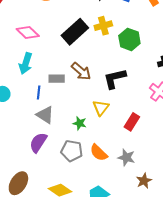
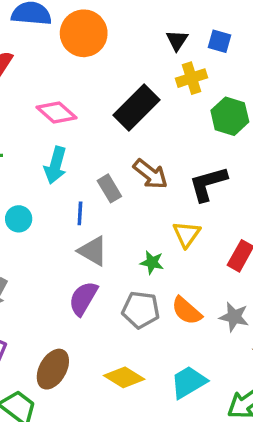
yellow cross: (103, 26) -> (191, 78), moved
gray rectangle: (57, 79) -> (109, 188), turned 63

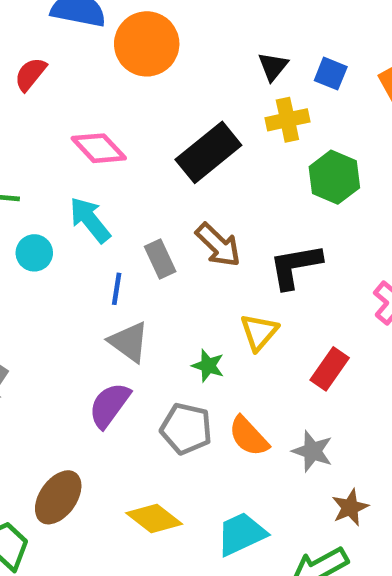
cyan arrow: (55, 165) -> (90, 220), turned 120
cyan circle: (19, 219) -> (34, 253), moved

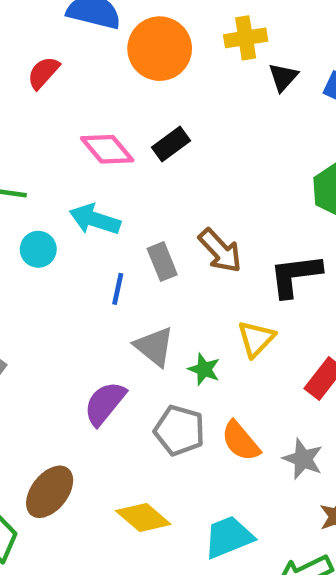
yellow cross: (287, 120) -> (246, 38), moved
black rectangle: (208, 152) -> (171, 144), moved, size x0.6
cyan arrow: (90, 220) -> (95, 219), turned -36
gray triangle: (129, 342) -> (154, 347), moved

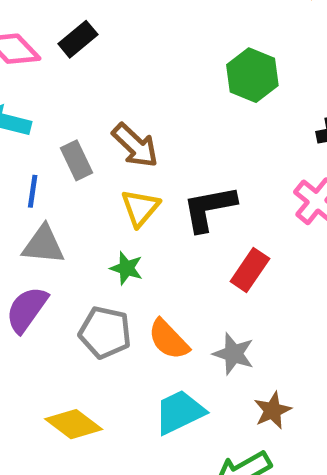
black L-shape: (295, 275) -> (209, 208), moved
yellow triangle: (256, 339) -> (140, 208), moved
gray triangle: (154, 347) -> (43, 245), moved, turned -30
cyan trapezoid: (229, 537) -> (180, 412), moved

